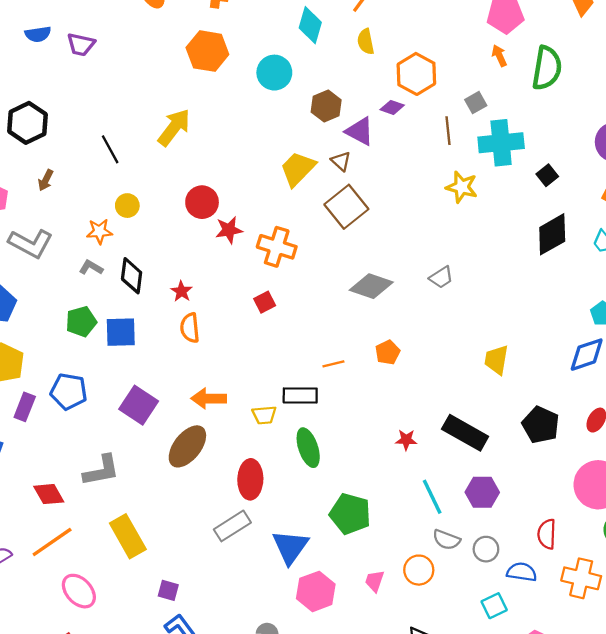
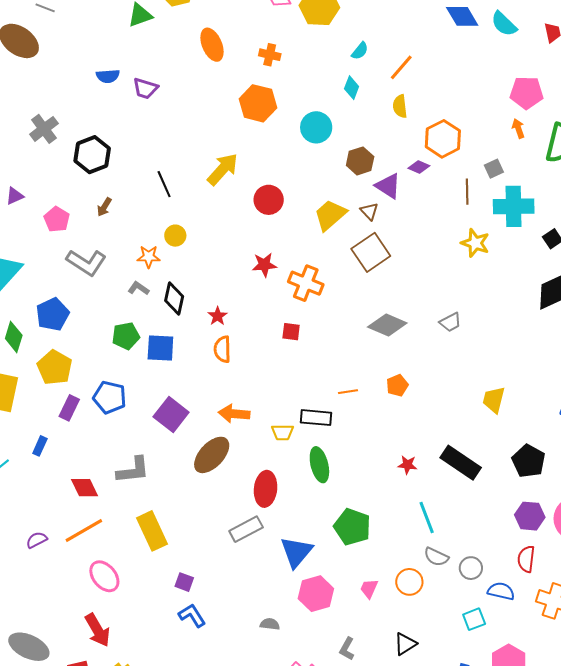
cyan diamond: (310, 25) -> (352, 88), size x0.7
red circle: (202, 202) -> (269, 200), moved
red square: (265, 302) -> (291, 332), turned 30
purple hexagon: (482, 492) -> (530, 516), moved

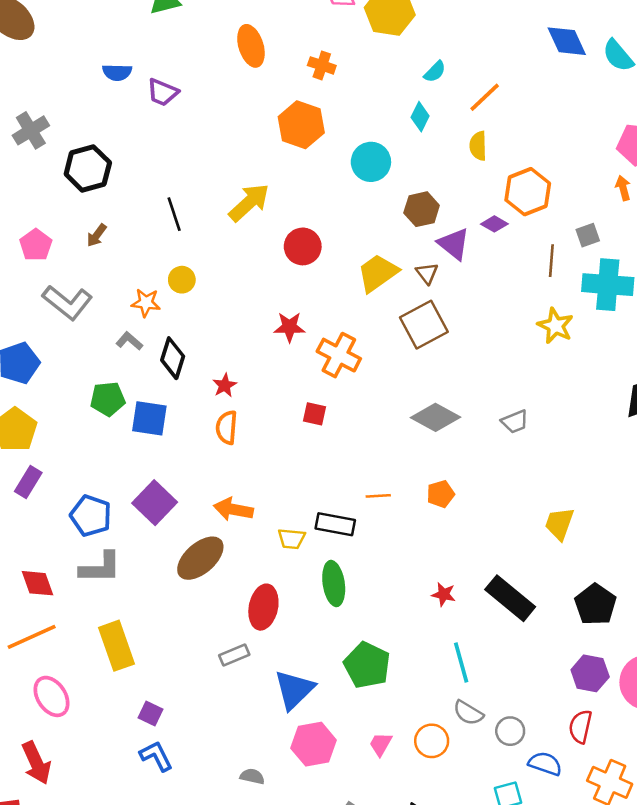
blue pentagon: (110, 397) -> (91, 516), moved
gray rectangle: (246, 529) -> (234, 655), size x0.7

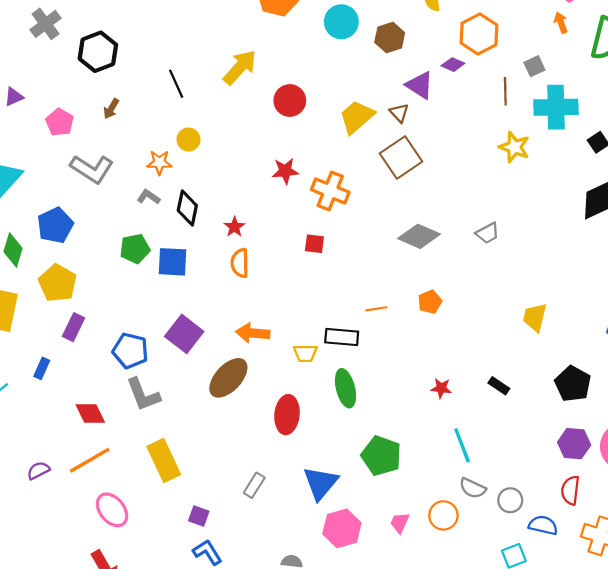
brown hexagon: (422, 209) -> (390, 37), moved
gray L-shape: (100, 568) -> (143, 395), turned 75
black rectangle: (510, 598) -> (499, 386), size x0.5
gray rectangle: (234, 655) -> (254, 485), moved, turned -30

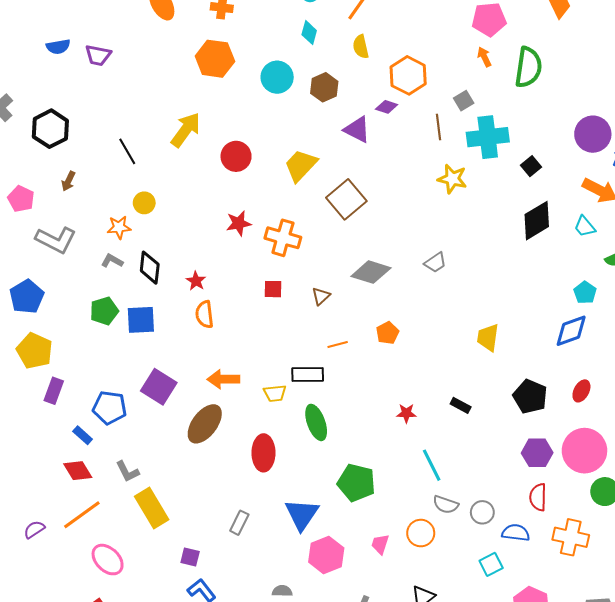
brown triangle: (399, 113) -> (321, 296), moved, turned 36
blue rectangle: (42, 368) -> (83, 435), moved, turned -66
gray L-shape: (143, 395) -> (127, 471), moved, size x0.7

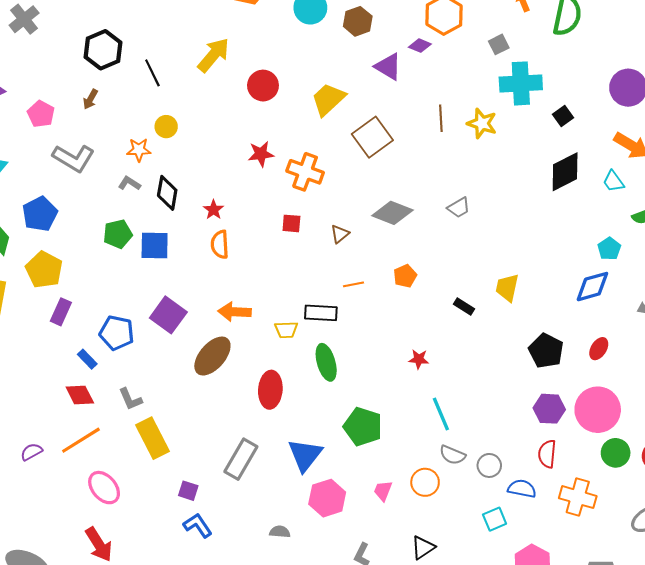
brown line: (438, 127) -> (441, 118), moved
black hexagon: (50, 129) -> (103, 50), moved
black rectangle: (461, 405) -> (464, 307), moved
gray rectangle: (239, 523) -> (241, 459), size x1.6

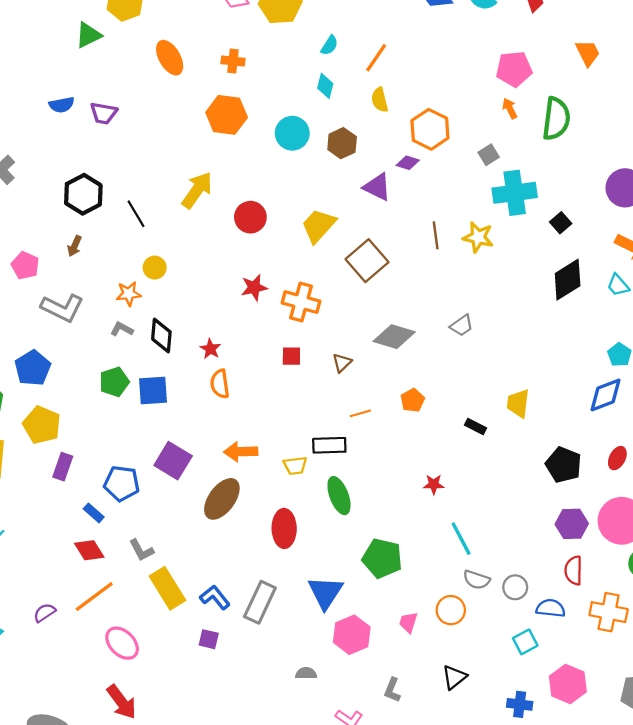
blue L-shape: (198, 525) -> (215, 597), moved

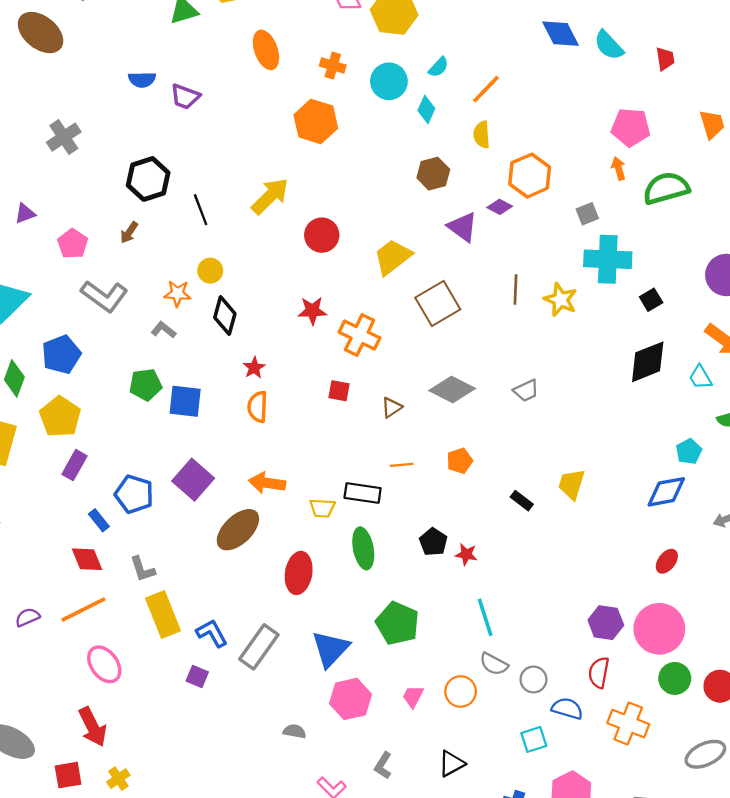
green semicircle: (556, 119) -> (666, 188), turned -123
cyan circle: (292, 133) -> (389, 81), moved
black diamond: (161, 336) -> (225, 316), moved
black pentagon: (564, 465) -> (433, 542), moved, size x0.7

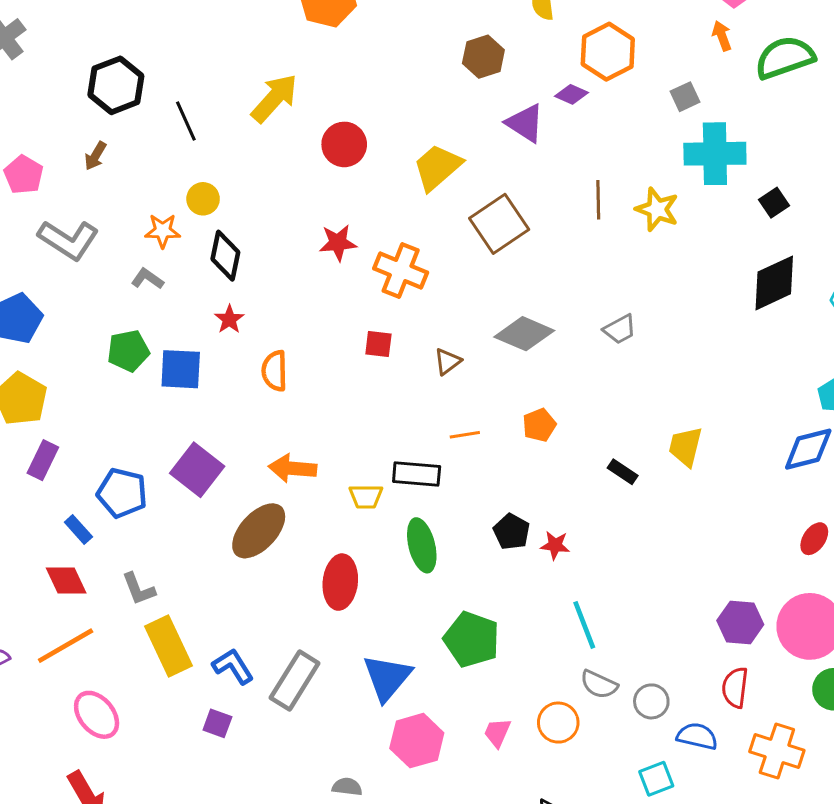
red star: (254, 368) -> (229, 319), moved

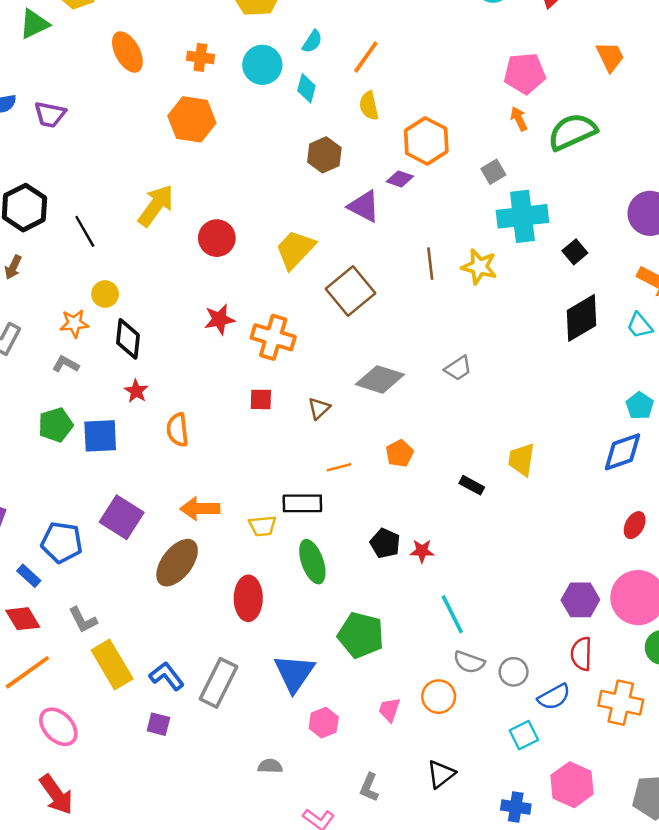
blue semicircle: (697, 736) -> (554, 697), turned 144
pink hexagon: (417, 741) -> (324, 723), size x0.7

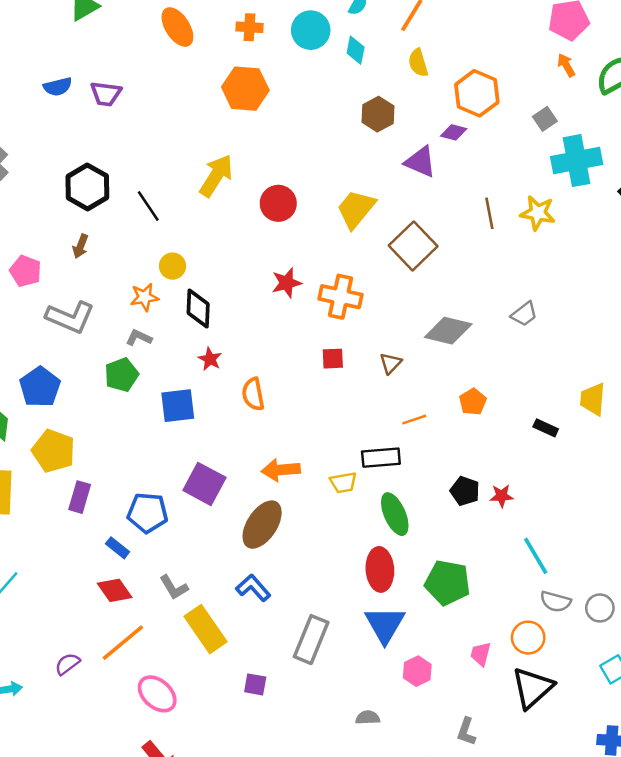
green pentagon: (56, 425) -> (121, 375), moved
red ellipse: (248, 598) -> (380, 569), moved
blue L-shape: (167, 676) -> (253, 588), moved
black triangle: (441, 774) -> (532, 688), moved, size x1.5

